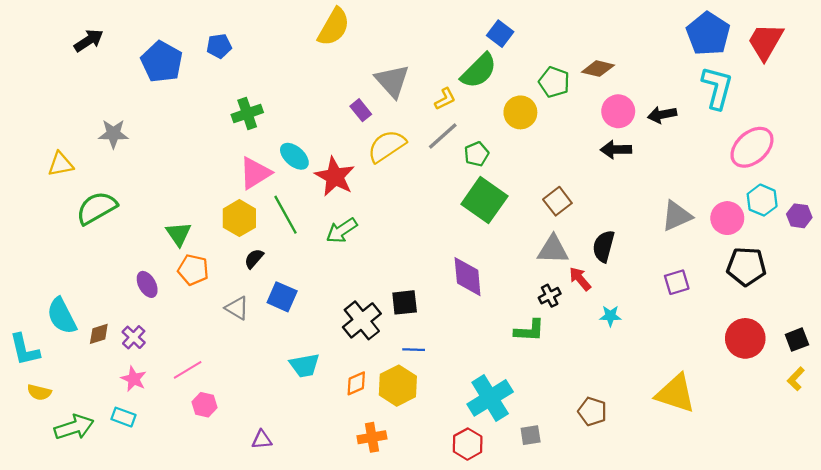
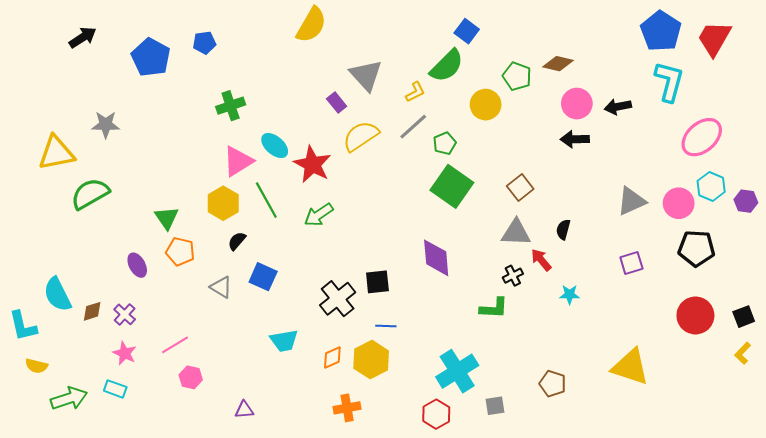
yellow triangle: (61, 164) -> (56, 153), size x1.5
black semicircle: (604, 246) -> (563, 229), size x0.7

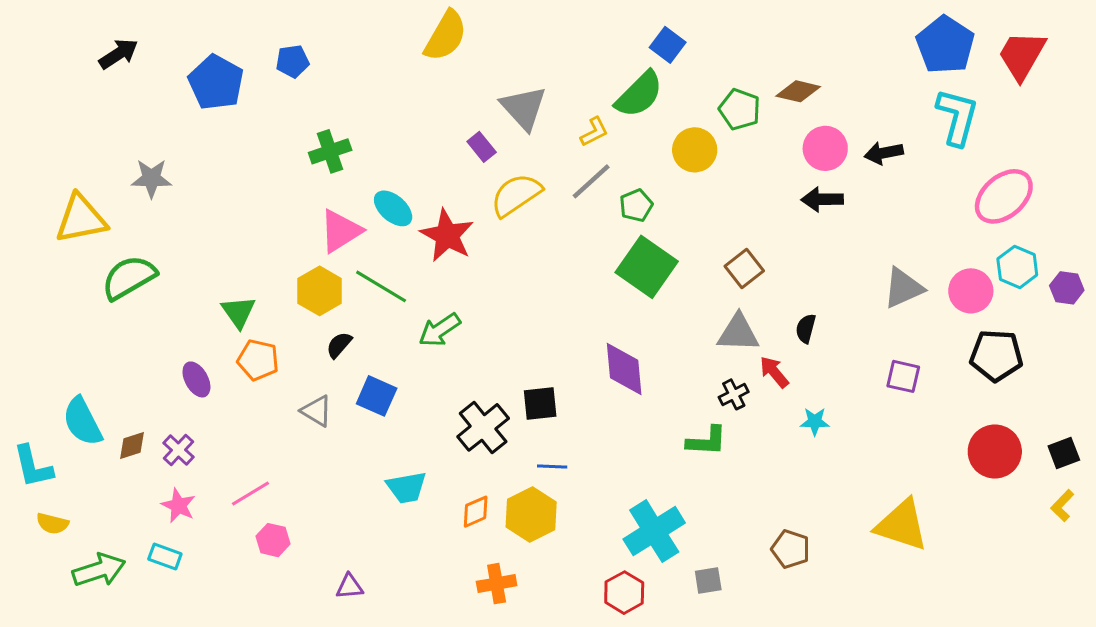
green line: (266, 200) -> (381, 286), turned -30
green arrow: (319, 215) -> (440, 330), moved
purple square: (631, 263) -> (903, 376), turned 30

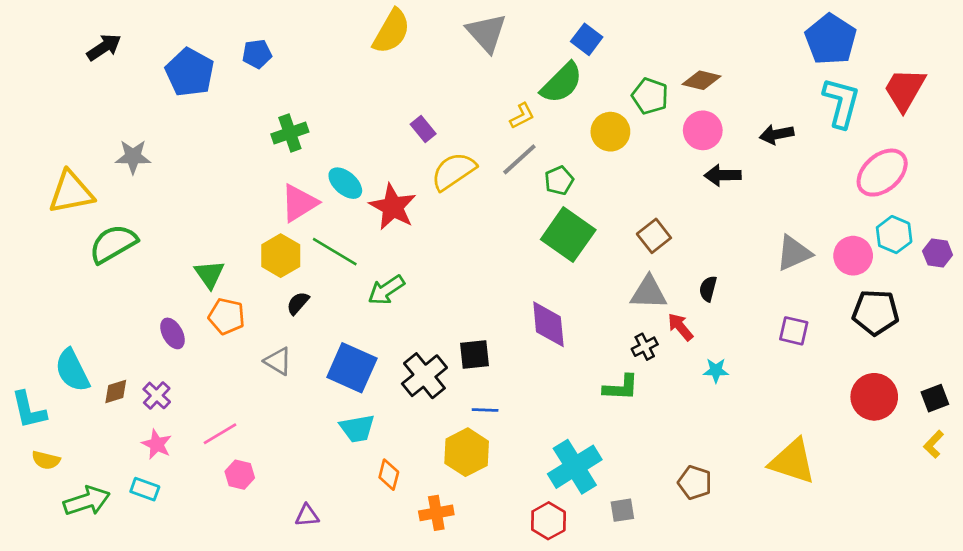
red trapezoid: (1022, 55) -> (905, 89), moved
gray triangle: (524, 108) -> (486, 33), moved
pink circle: (825, 148) -> (703, 130), moved
blue square: (377, 396) -> (352, 368), moved, size x1.4
orange diamond: (476, 512) -> (389, 475), moved, turned -52

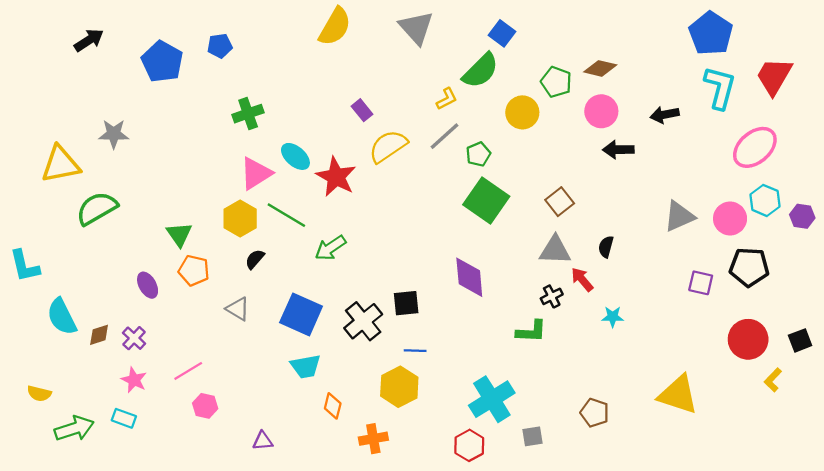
purple square: (794, 331) -> (701, 283), moved
cyan L-shape: (29, 410) -> (25, 266), moved
yellow L-shape: (934, 444) -> (773, 380), moved

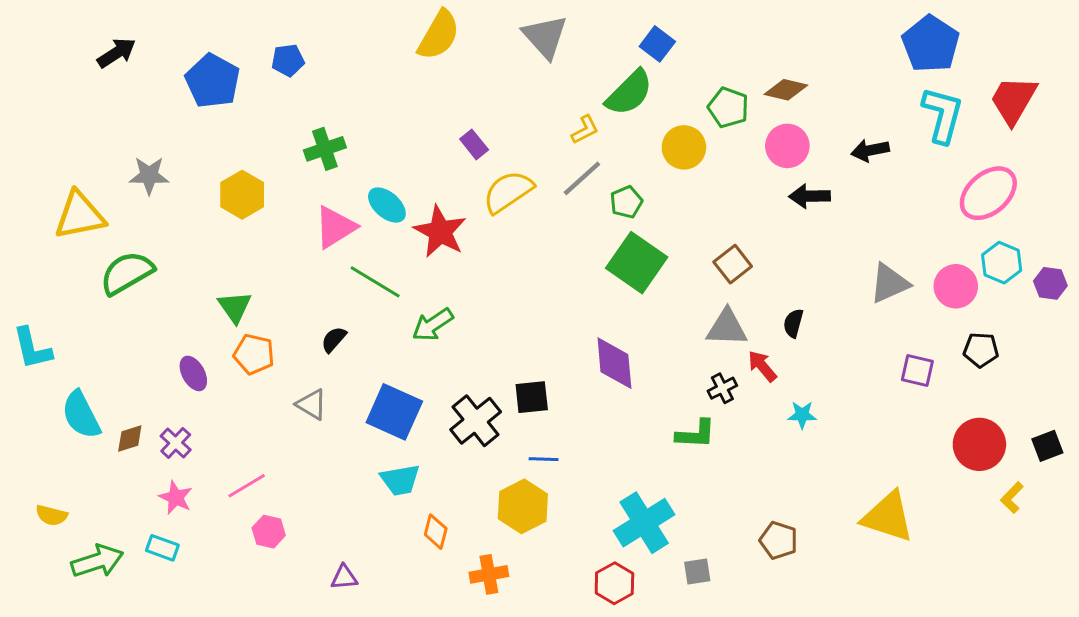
yellow hexagon: (240, 219) -> (242, 195), moved
black pentagon: (749, 267) -> (981, 350), size x0.7

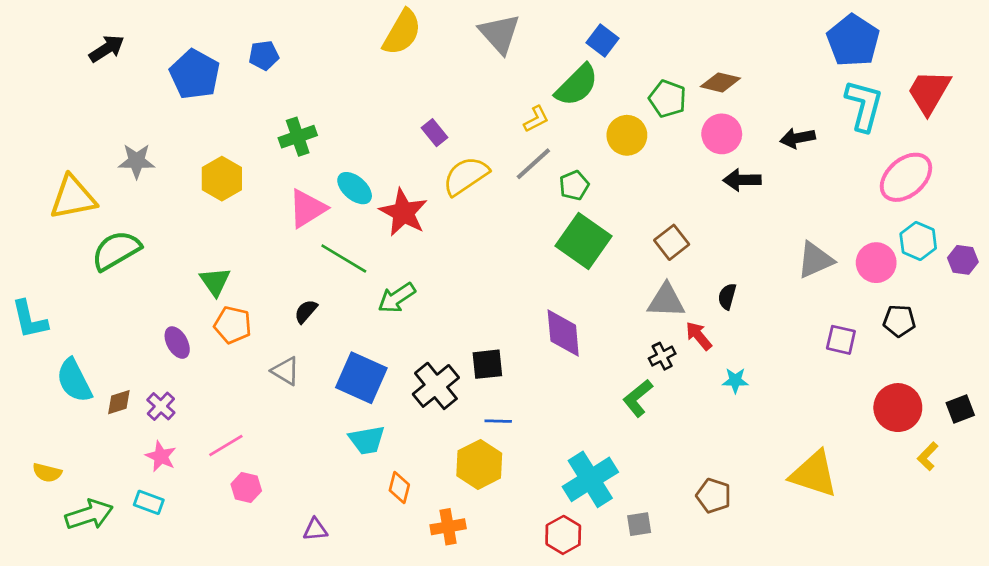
green L-shape: (696, 434) -> (638, 398), turned 138

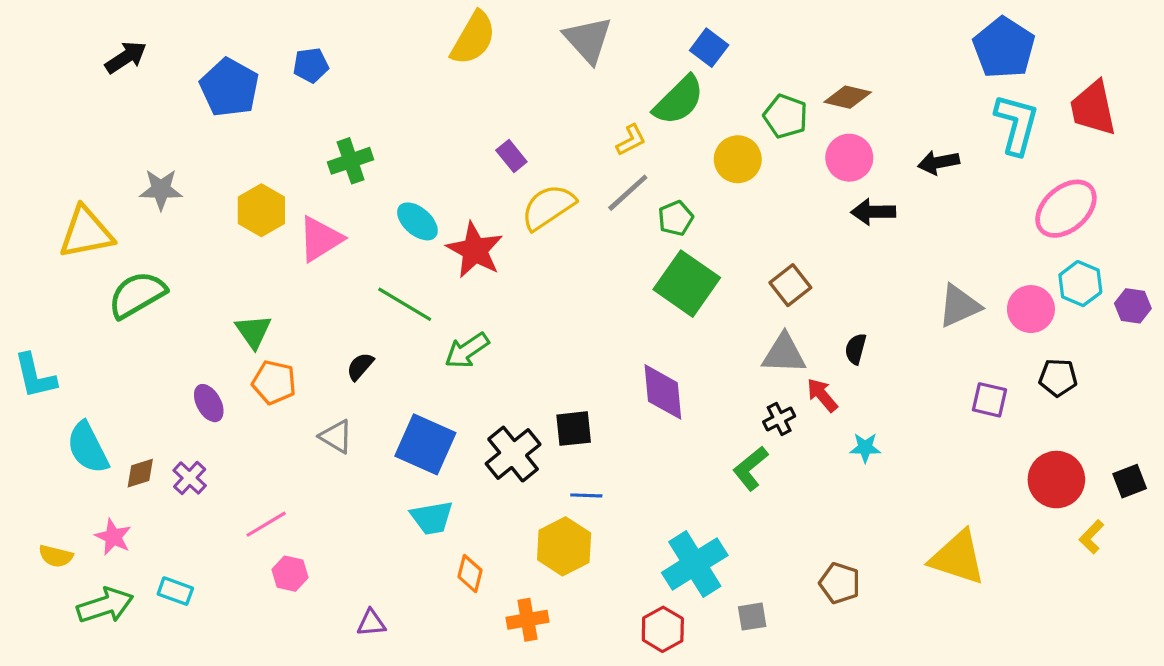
red trapezoid: (929, 92) -> (1093, 108), turned -42
pink triangle: (307, 208) -> (320, 239), moved
pink star: (161, 456) -> (113, 537), moved

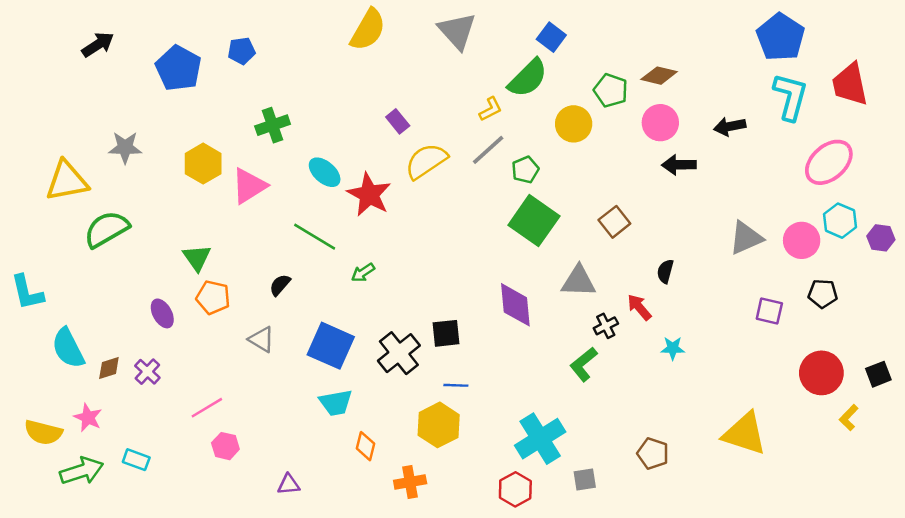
green arrow: (467, 350) -> (363, 273), size x0.7
gray triangle: (784, 354) -> (579, 281), moved
yellow semicircle: (56, 556) -> (43, 432), size x1.4

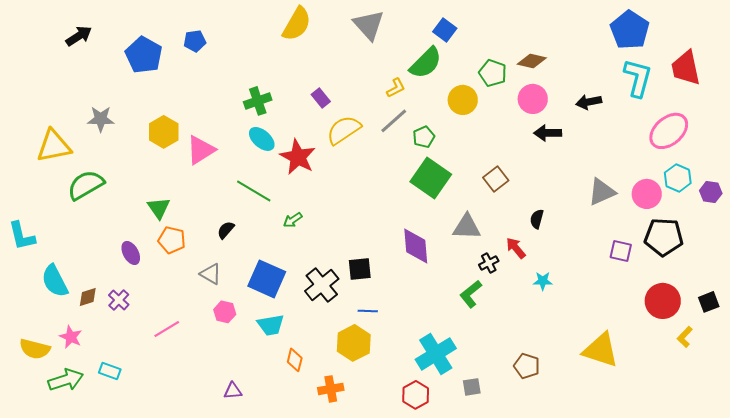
green cross: (273, 125) -> (258, 101), moved
black pentagon: (823, 294) -> (664, 237), size x1.6
pink hexagon: (225, 446) -> (225, 312), moved

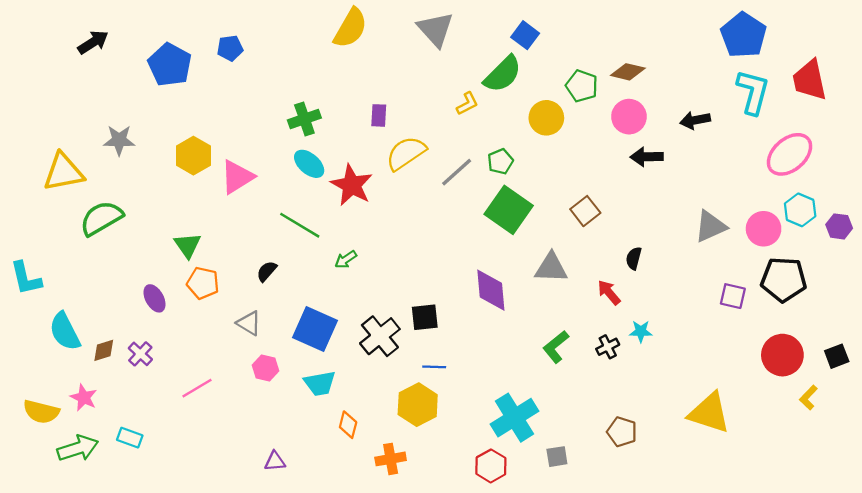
purple rectangle: (321, 98) -> (379, 115), turned 42
gray line: (394, 121) -> (457, 172), moved
black cross: (489, 263) -> (608, 347), moved

